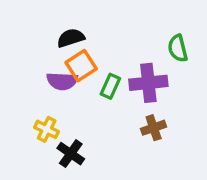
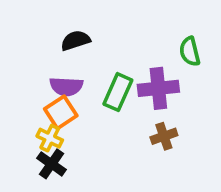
orange square: (81, 66) -> (61, 112), moved
green rectangle: (110, 86) -> (118, 92), size x1.4
black cross: (71, 154) -> (52, 164), moved

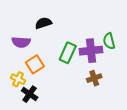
green semicircle: (190, 51) -> (109, 41), moved
purple semicircle: (66, 86) -> (21, 42), moved
yellow cross: (50, 138) -> (18, 79), moved

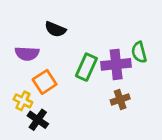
black semicircle: (43, 23) -> (55, 29), turned -140

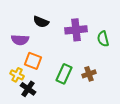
purple cross: (116, 64) -> (76, 30), moved
green rectangle: (86, 67) -> (64, 74), moved
orange square: (45, 82) -> (33, 61), turned -36

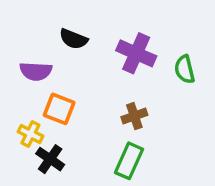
purple cross: (76, 30) -> (136, 53), turned 30
green rectangle: (64, 74) -> (129, 161), moved
brown cross: (89, 74) -> (134, 116), moved

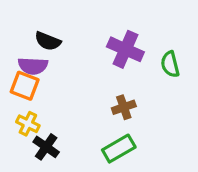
black semicircle: (73, 39) -> (48, 41), moved
orange square: (59, 109) -> (25, 86), moved
green rectangle: (129, 161) -> (119, 149), turned 36

